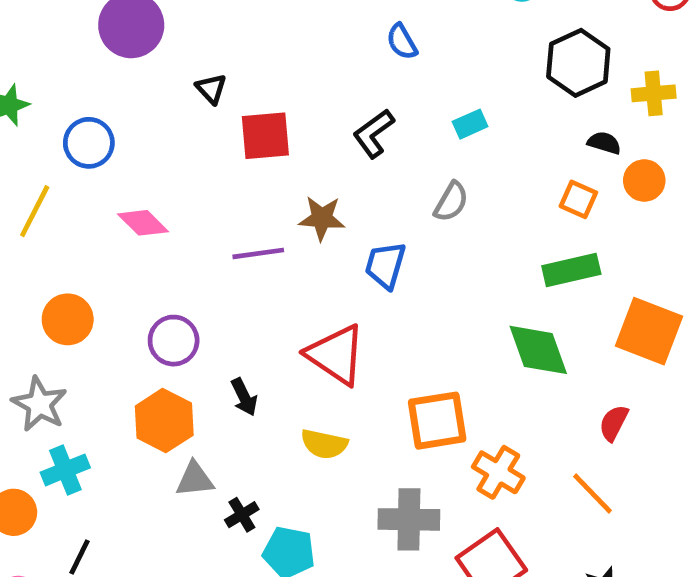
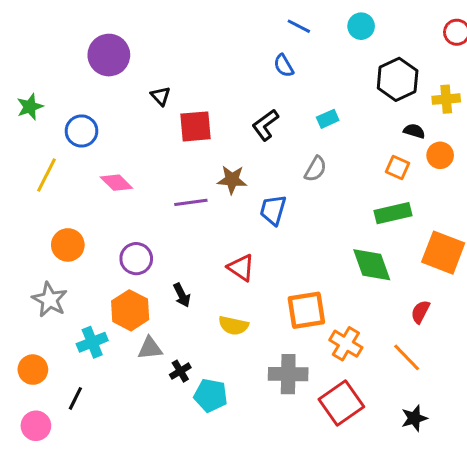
red triangle: (336, 355) -> (241, 268), size x0.7
cyan cross: (65, 470) -> (92, 342), moved

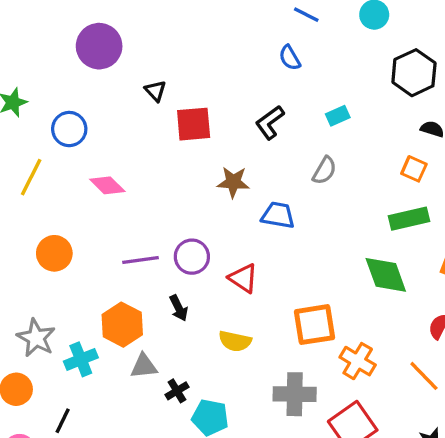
purple line: (191, 202) -> (141, 260), moved
blue trapezoid: (273, 210) -> (278, 215), turned 84
purple circle: (136, 259) -> (192, 257), moved
gray star: (50, 300) -> (36, 338), moved

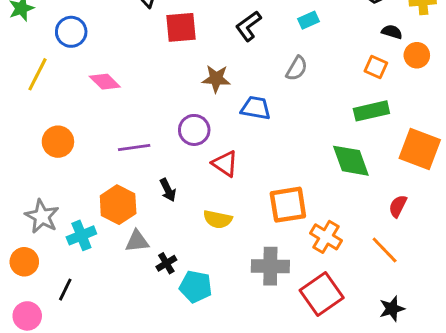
purple circle: (192, 257) -> (194, 130), moved

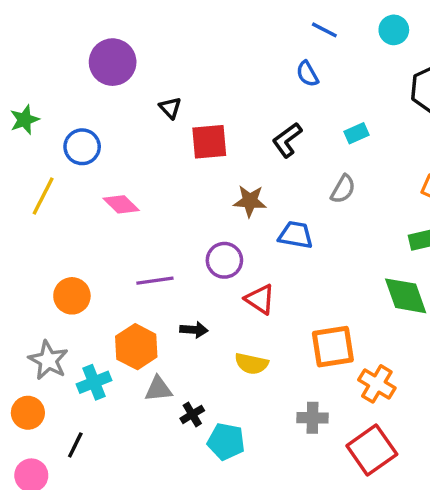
orange circle: (58, 142) -> (72, 296), moved
black arrow: (168, 190) -> (194, 330), turned -60
gray cross: (270, 266) -> (312, 418), size x0.7

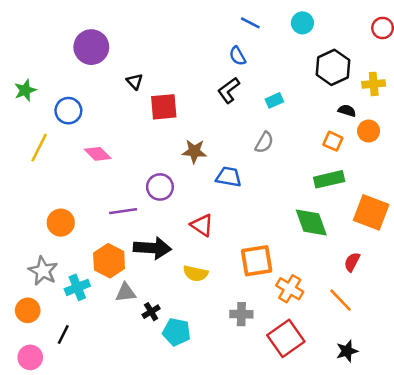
black L-shape: (287, 140) -> (229, 90), moved
purple circle: (224, 260) -> (160, 187), moved
black arrow: (194, 330) -> (152, 248), size x1.8

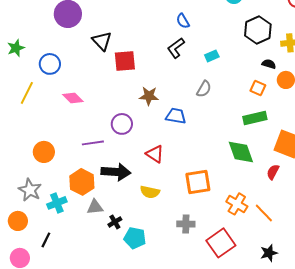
black triangle: (135, 81) -> (102, 41), size x1.5
red semicircle: (352, 262) -> (273, 172), moved
orange cross: (290, 289) -> (237, 204), moved

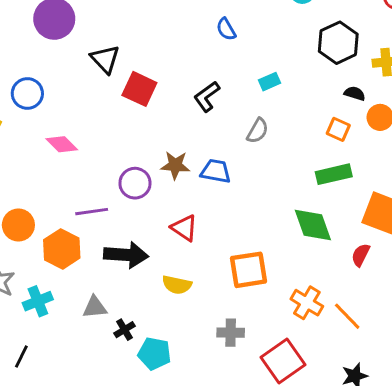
black L-shape: (176, 48) -> (207, 96), moved
red square: (125, 61) -> (139, 89), turned 30
brown star: (149, 96) -> (175, 165), moved
orange hexagon: (82, 182) -> (62, 249), moved

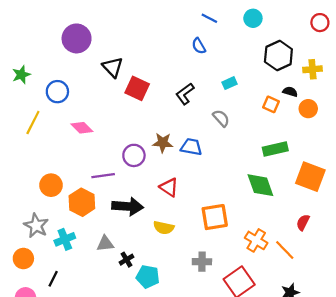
orange square: (338, 129) -> (271, 104), moved
gray semicircle: (258, 131) -> (221, 118), turned -72
red semicircle: (361, 255) -> (303, 222), moved

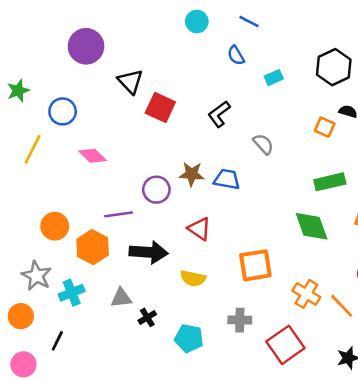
cyan circle: (253, 18) -> (197, 21), moved
cyan rectangle: (230, 83) -> (274, 78), moved
cyan pentagon: (148, 277) -> (189, 338), moved

